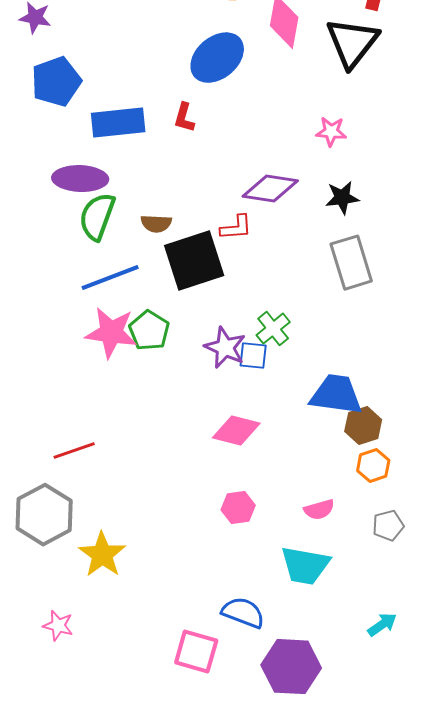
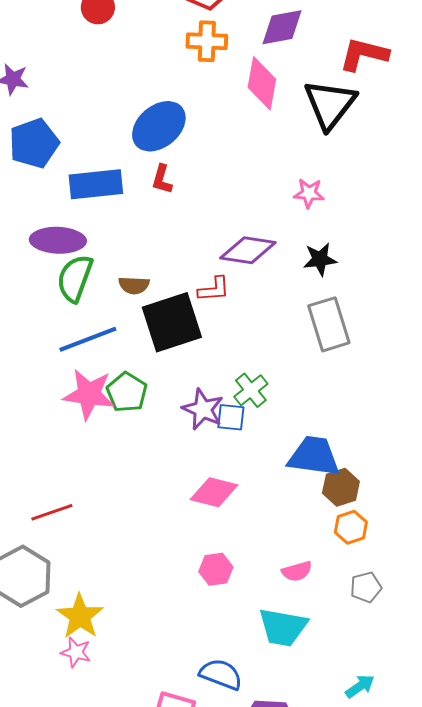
blue ellipse: (217, 58) -> (159, 126), moved
pink star: (58, 626) -> (76, 652), moved

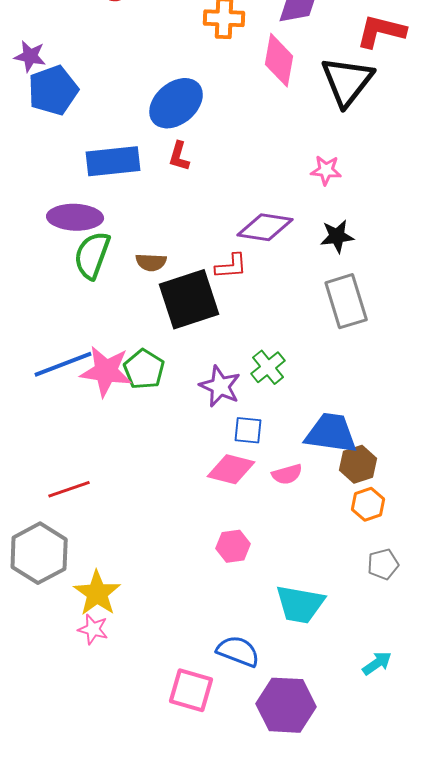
blue pentagon: (34, 143) -> (53, 90), moved
blue line: (88, 339) -> (63, 364), moved
blue square: (231, 417) -> (248, 430), moved
pink semicircle: (297, 571) -> (287, 474), moved

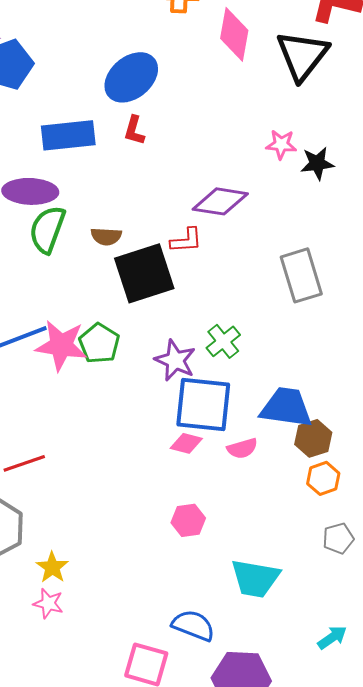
black star: (337, 236) -> (317, 163), moved
blue square: (248, 430) -> (203, 404), size x2.0
pink diamond: (231, 469) -> (186, 443), size x0.7
yellow star: (97, 593) -> (52, 567), size x0.7

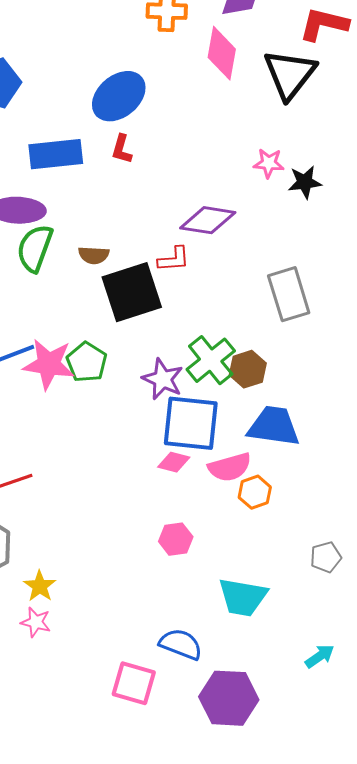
green cross: (223, 341) -> (211, 360), size x1.4
brown hexagon: (313, 438) -> (248, 369), moved
pink semicircle: (242, 448) -> (230, 467), size x1.4
orange hexagon: (323, 478) -> (255, 492), moved

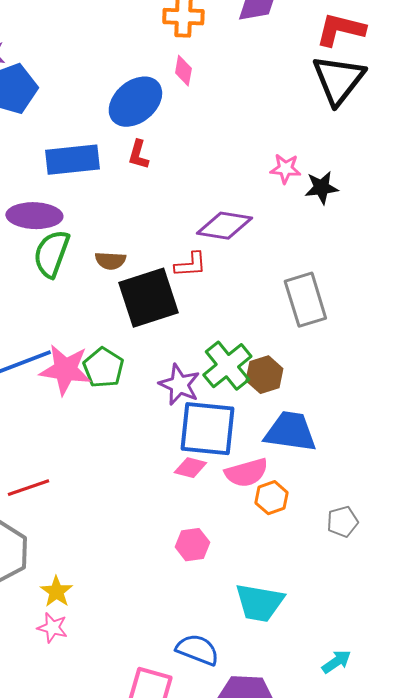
pink diamond: (222, 53) -> (183, 71), moved, size x0.6
black triangle: (290, 74) -> (338, 80), moved
gray pentagon: (326, 557) -> (342, 522), moved

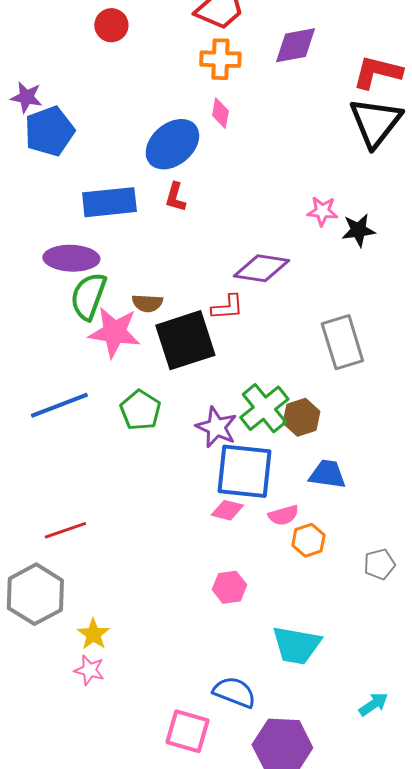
pink star: (65, 370) -> (114, 332), moved
blue trapezoid: (290, 432) -> (327, 474), size x0.7
pink semicircle: (246, 473) -> (283, 515), size x0.7

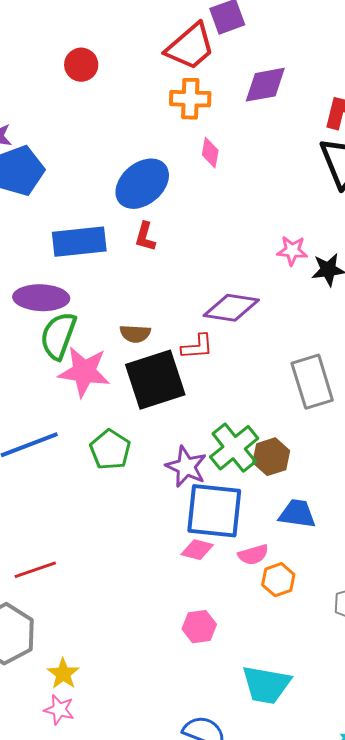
pink diamond: (220, 113) -> (210, 153), moved
brown semicircle: (147, 303) -> (135, 334), moved

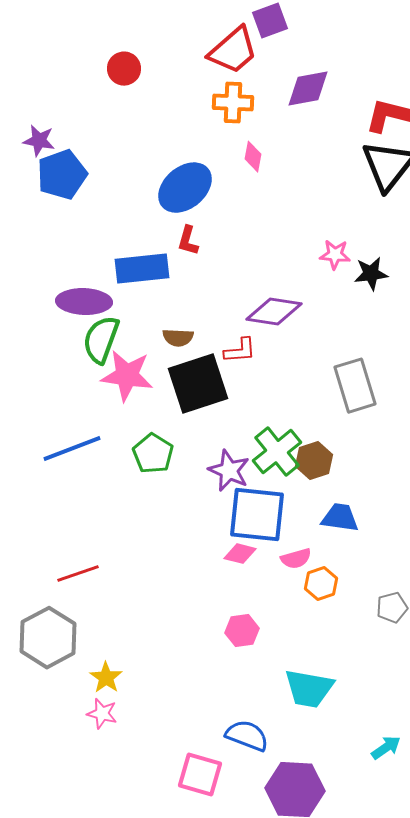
blue rectangle: (79, 242) -> (142, 269), moved

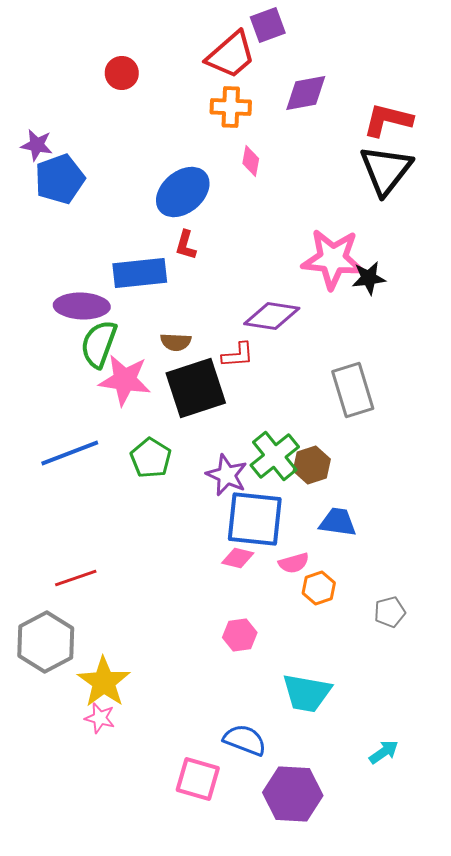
pink star: (335, 255) -> (333, 259), size x2.0
yellow star: (106, 678) -> (104, 682), size x1.6

